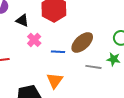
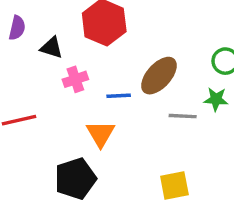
pink cross: (34, 40) -> (75, 79), turned 32
orange triangle: (55, 81) -> (101, 134), moved

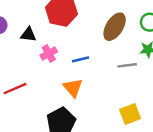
brown ellipse: (159, 76) -> (115, 27), moved

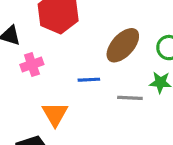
blue line: (81, 59) -> (89, 80), moved

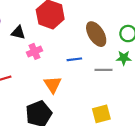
brown ellipse: (123, 45) -> (96, 34), turned -70

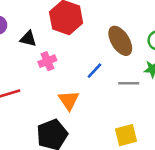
blue line: (74, 59) -> (94, 71), turned -40

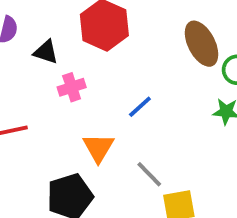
brown ellipse: (120, 41) -> (201, 44), moved
gray line: (129, 83) -> (149, 174), moved, turned 42

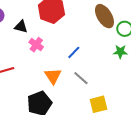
pink cross: (72, 87) -> (36, 45), turned -32
gray line: (149, 174) -> (81, 78), moved

